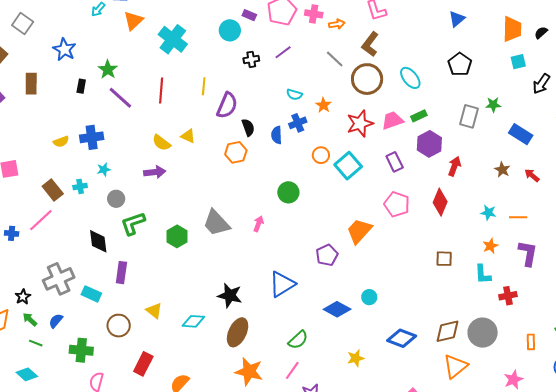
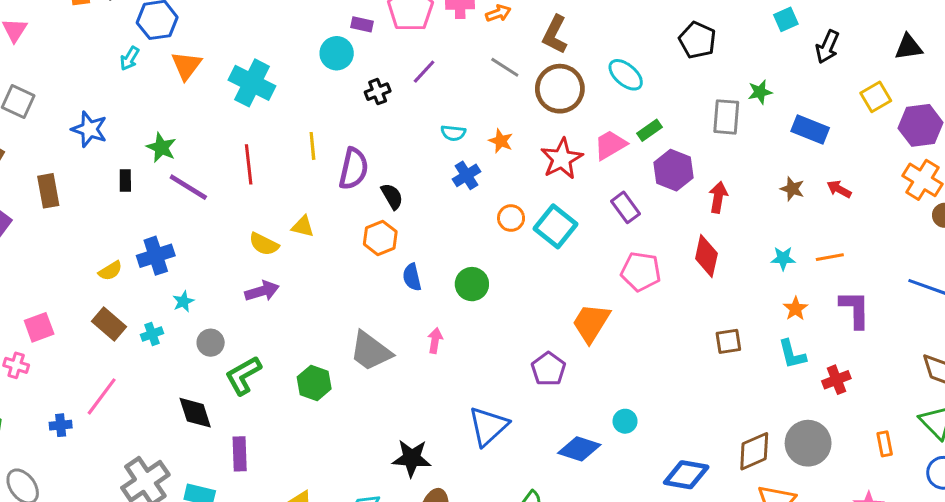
blue semicircle: (277, 135) -> (412, 277), moved
brown rectangle: (53, 190) -> (109, 324), moved

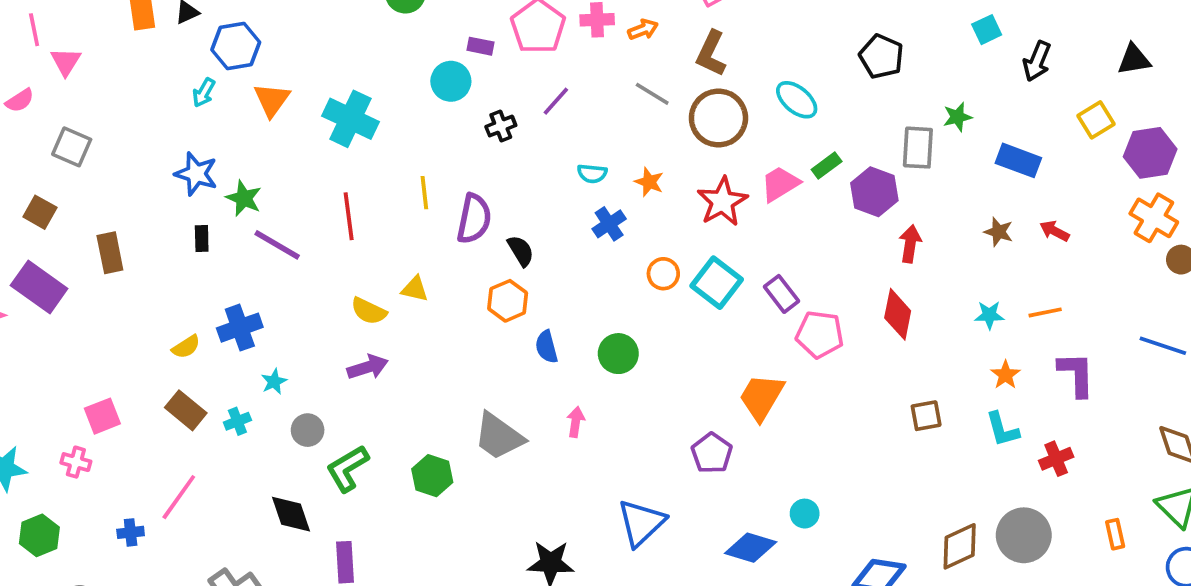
blue star: (89, 129) -> (196, 174), moved
purple hexagon: (674, 170) -> (874, 192), moved
purple rectangle: (625, 207) -> (781, 294), moved

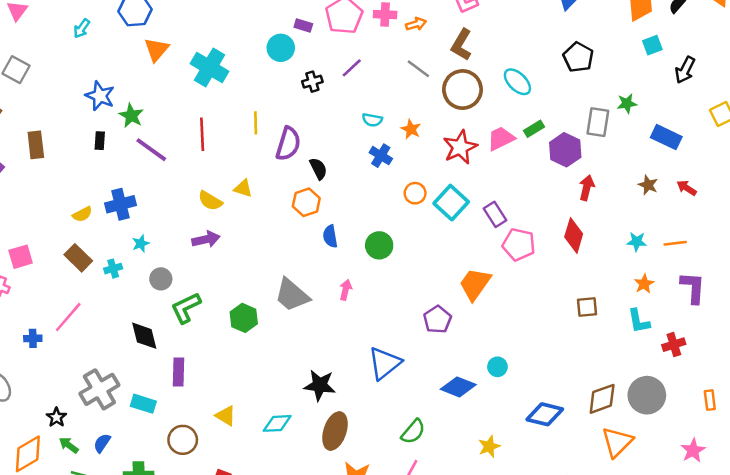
cyan arrow: (204, 93) -> (82, 28), moved
blue cross: (609, 224) -> (381, 156), turned -30

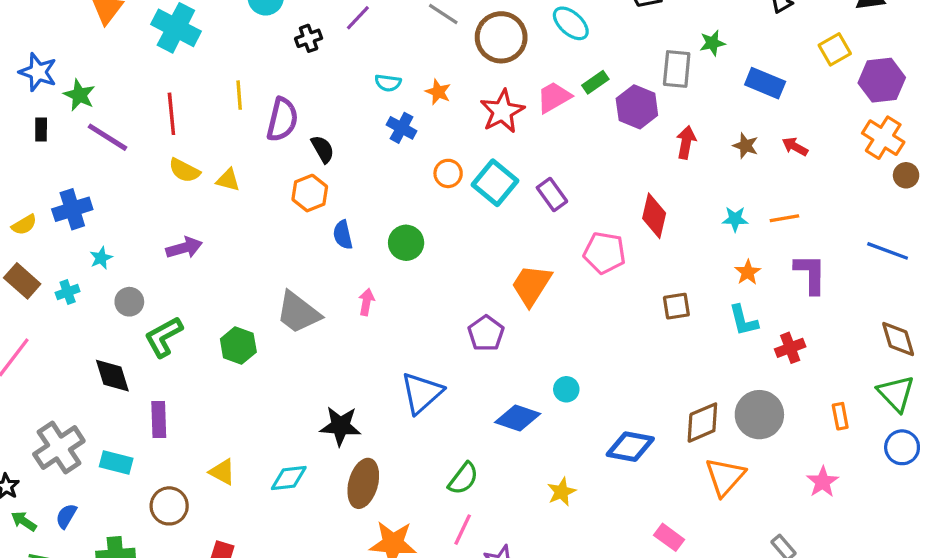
red arrow: (587, 188) -> (686, 142), moved
yellow semicircle: (210, 201) -> (184, 170), moved
pink pentagon: (519, 245) -> (604, 253), moved

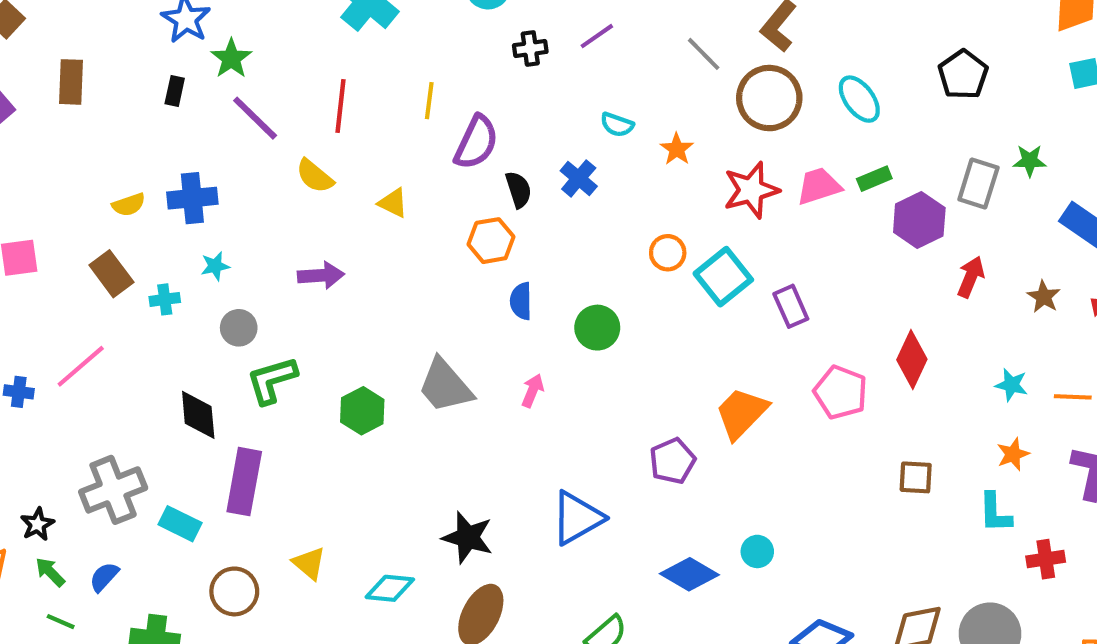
blue cross: (402, 128) -> (579, 178), moved
yellow semicircle: (184, 170) -> (315, 176), moved
purple rectangle: (159, 420) -> (244, 482), size x1.4

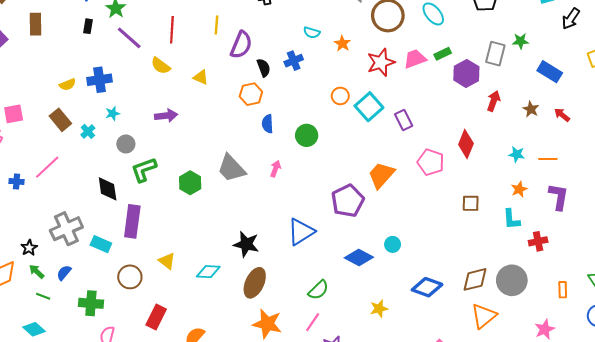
blue cross: (579, 178) -> (294, 61), turned 30
cyan cross: (165, 299) -> (88, 131), turned -32
purple pentagon: (672, 461) -> (348, 201), size x1.4

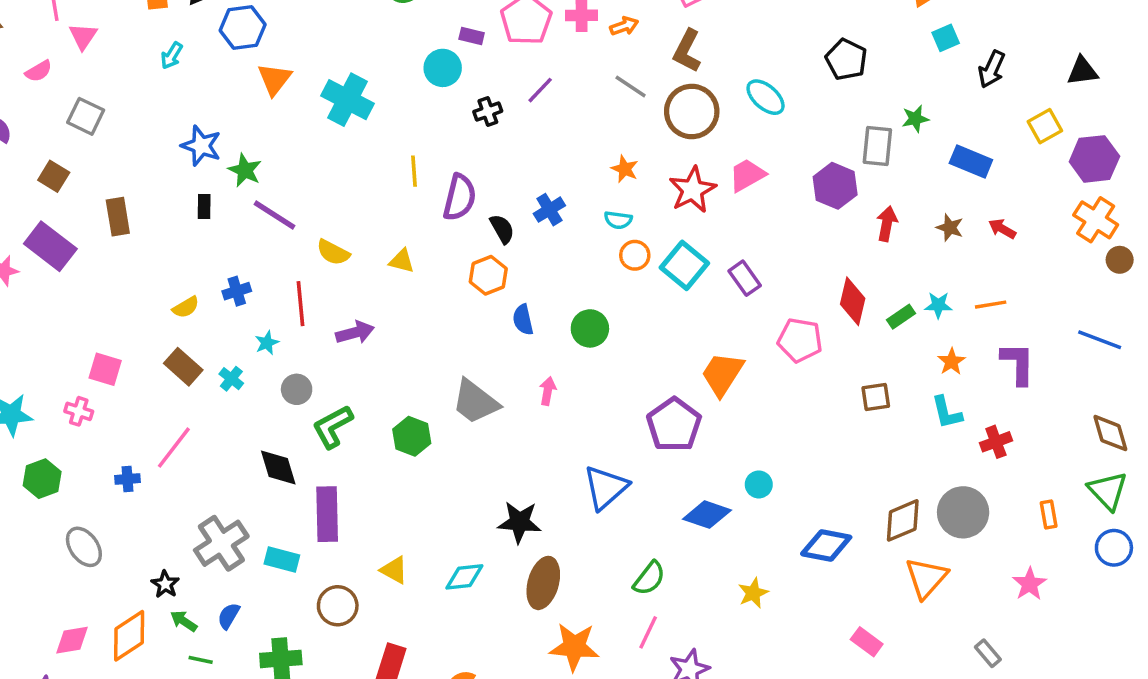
red line: (172, 30) -> (300, 304), moved
cyan semicircle: (312, 33) -> (618, 220), moved
green rectangle: (443, 54) -> (901, 317), moved
blue cross: (99, 80) -> (237, 291), size x0.7
pink square: (14, 114) -> (105, 369), turned 36

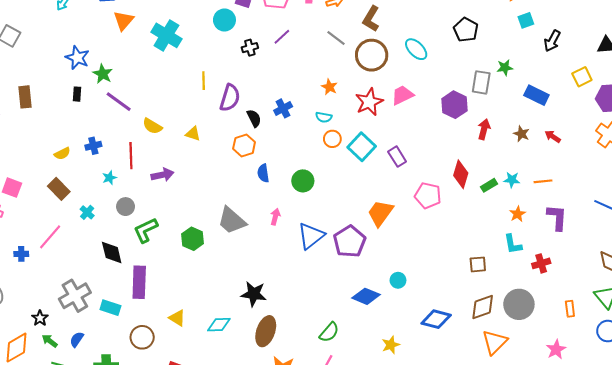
cyan cross: (231, 379) -> (87, 212), moved
brown square: (876, 397) -> (478, 264), moved
blue triangle: (606, 488) -> (311, 236), moved

